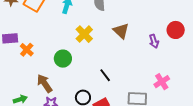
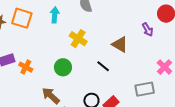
brown triangle: (121, 31) -> (120, 44), moved
black line: (105, 75) -> (103, 66), moved

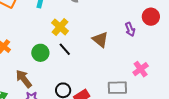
black line: (103, 66) -> (65, 49), moved

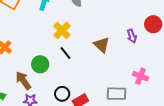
green circle: (40, 53) -> (40, 64), moved
pink cross: (141, 69) -> (140, 76), turned -35

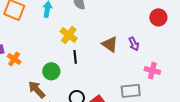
purple arrow: (132, 36) -> (134, 44), moved
black line: (66, 53) -> (75, 57), turned 40

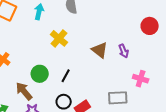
black line: (75, 57) -> (66, 76), moved, turned 32

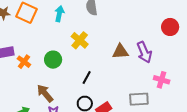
brown triangle: (100, 50) -> (120, 52), turned -42
purple arrow: (124, 51) -> (144, 52), size x1.5
green circle: (40, 74) -> (53, 60), moved

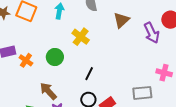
brown triangle: (120, 52) -> (121, 20), moved, turned -36
purple arrow: (144, 52) -> (152, 33), moved

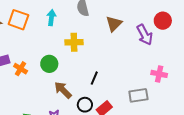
yellow cross: (81, 37) -> (74, 42), turned -36
black line: (89, 74) -> (94, 78), moved
brown arrow: (48, 91) -> (63, 90), moved

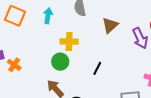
green circle: (49, 64) -> (60, 62), moved
black line: (94, 78) -> (97, 68), moved

